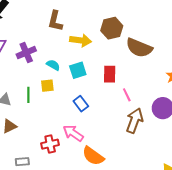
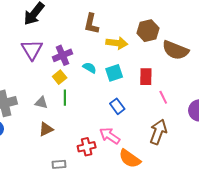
yellow square: (47, 86) -> (60, 77), moved, turned -32
brown arrow: (135, 121) -> (158, 132), moved

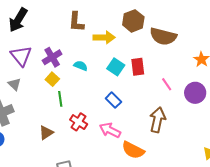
cyan square: (114, 73) -> (116, 67), moved, turned -30
pink line: (163, 97) -> (167, 84), moved
gray triangle: (41, 103) -> (14, 84), moved, turned 40
red cross: (87, 147) -> (79, 122), moved, turned -36

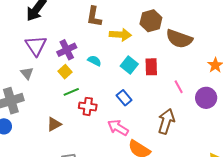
green line: (60, 99) -> (71, 92), turned 70
red cross: (79, 122) -> (88, 106), moved, turned -30

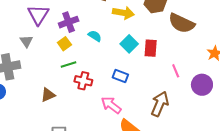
blue rectangle: (124, 98) -> (120, 76), turned -35

